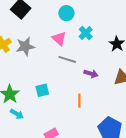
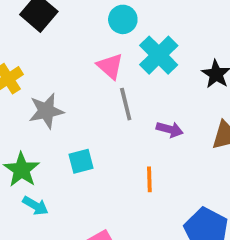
cyan cross: (86, 33) -> (159, 55), size x1.5
gray star: (25, 46) -> (46, 111), moved
gray line: (67, 59) -> (126, 104), turned 60

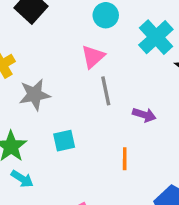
cyan cross: (159, 55) -> (156, 37), moved
pink triangle: (110, 66) -> (93, 57), turned 35

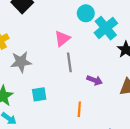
cyan circle: (106, 15) -> (86, 13), moved

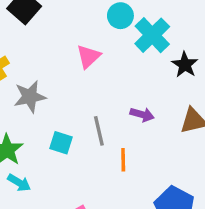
gray line: (69, 62) -> (99, 131), moved
cyan square: (39, 94) -> (61, 143), turned 32

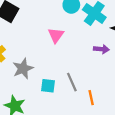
purple arrow: (142, 115) -> (101, 49), moved
cyan square: (61, 143) -> (48, 86), moved

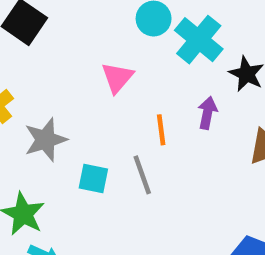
purple arrow: (101, 49) -> (207, 113), turned -88
orange line: (91, 98) -> (161, 130), moved

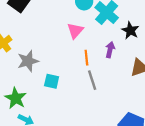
pink triangle: (117, 78) -> (75, 31), moved
gray line: (142, 175) -> (92, 80), moved

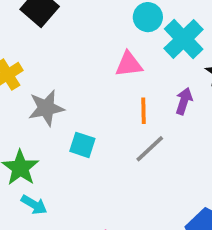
pink triangle: (75, 31) -> (129, 64), turned 36
gray line: (92, 80) -> (150, 149), turned 60

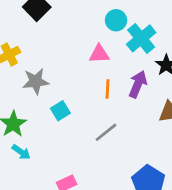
purple arrow: (184, 101) -> (138, 84), size x1.4
cyan square: (82, 145) -> (60, 111), turned 36
gray line: (150, 149) -> (106, 132), moved

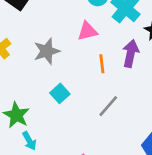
gray star: (36, 81) -> (47, 51), moved
cyan arrow: (21, 152) -> (29, 141), turned 36

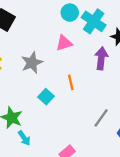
orange line: (102, 64) -> (71, 82), moved
gray line: (108, 106) -> (101, 118), moved

